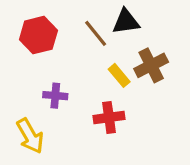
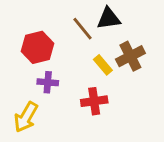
red hexagon: (38, 35) -> (38, 47), moved
yellow arrow: (30, 136) -> (26, 117), turned 60

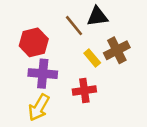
purple cross: (48, 82) -> (43, 74), size x1.5
yellow arrow: (26, 117) -> (39, 107), moved

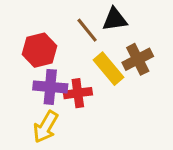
yellow rectangle: (92, 58) -> (109, 69), size x1.5
red cross: (84, 91) -> (78, 93), moved

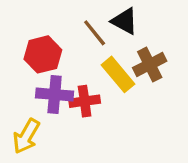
black triangle: (115, 19) -> (125, 21), turned 36
yellow arrow: (46, 127) -> (26, 136), moved

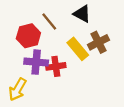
brown line: (95, 33) -> (49, 22), moved

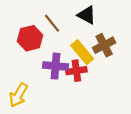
purple cross: (36, 62) -> (55, 66), moved
red cross: (56, 66) -> (76, 71), moved

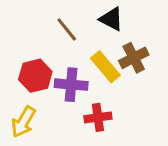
red hexagon: (30, 38) -> (35, 76), moved
red cross: (76, 71) -> (98, 117), moved

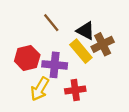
black triangle: (111, 19) -> (85, 31), moved
yellow arrow: (23, 122) -> (40, 89), moved

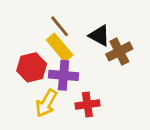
yellow rectangle: (81, 51) -> (60, 47), moved

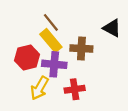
black triangle: (99, 36) -> (112, 28), moved
brown cross: (119, 51) -> (81, 48), moved, turned 30

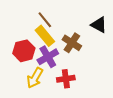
brown cross: (81, 48) -> (72, 43), turned 30
purple cross: (54, 64) -> (48, 57), turned -35

